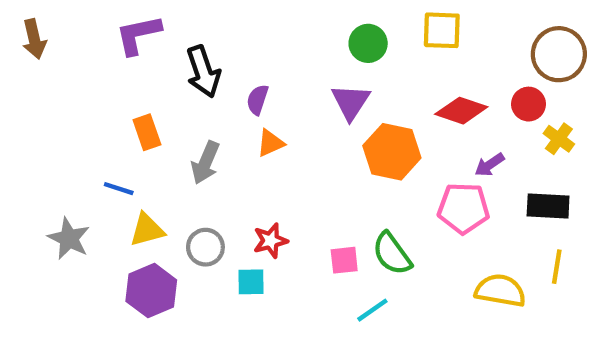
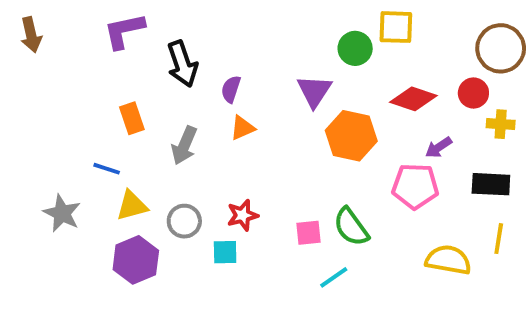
green circle: (368, 43) -> (355, 48), moved
yellow cross: (559, 139) -> (501, 124), turned -32

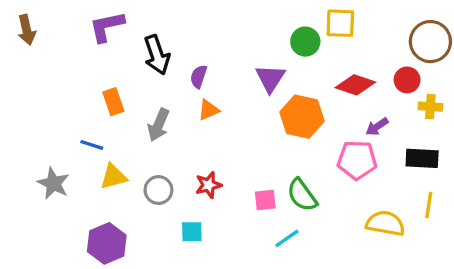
cyan square: (225, 252) -> (192, 232), moved
purple hexagon: (136, 260) -> (107, 243), moved

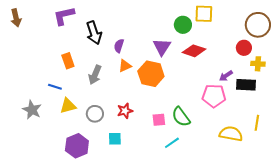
red diamond: (355, 85) -> (194, 51), moved
orange hexagon: (302, 117) -> (151, 74), moved
black rectangle: (422, 158) -> (246, 85), moved
purple hexagon: (107, 243) -> (77, 146), moved

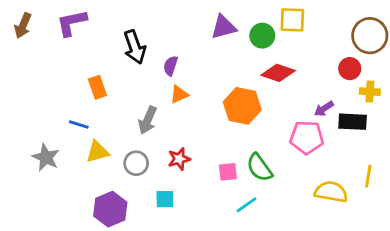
purple L-shape: (64, 16) -> (72, 23), moved
brown arrow: (16, 18) -> (23, 26), turned 36
purple triangle: (162, 47) -> (224, 27), moved, turned 42
orange hexagon: (151, 74) -> (242, 106), moved
gray arrow: (95, 75) -> (148, 120), moved

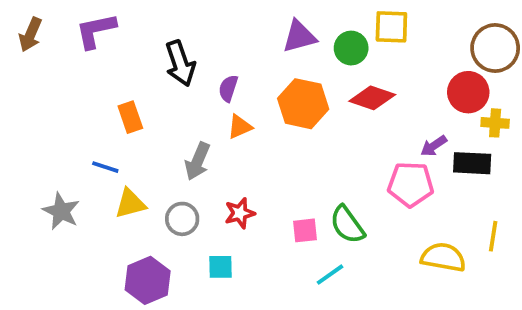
red circle: (350, 69) -> (468, 92), size x1.4
orange hexagon: (242, 106) -> (303, 104), moved

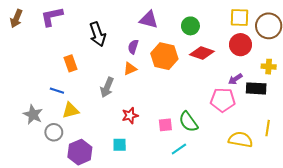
yellow square: (391, 27) -> (239, 18), moved
purple triangle: (299, 36) -> (149, 20), moved, turned 30
purple semicircle: (228, 88) -> (133, 47), moved
red circle: (468, 92) -> (241, 45), moved
gray circle: (182, 219) -> (54, 132), moved

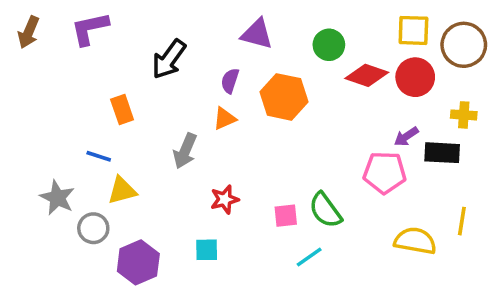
black arrow: (98, 34) -> (169, 59), turned 55
red diamond: (202, 53) -> (367, 75), moved

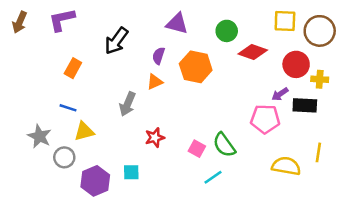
red circle: (415, 77) -> (296, 64), moved
orange rectangle: (122, 110) -> (73, 68), moved, turned 48
pink square: (286, 216) -> (197, 149), turned 35
cyan square: (207, 250) -> (131, 172), moved

